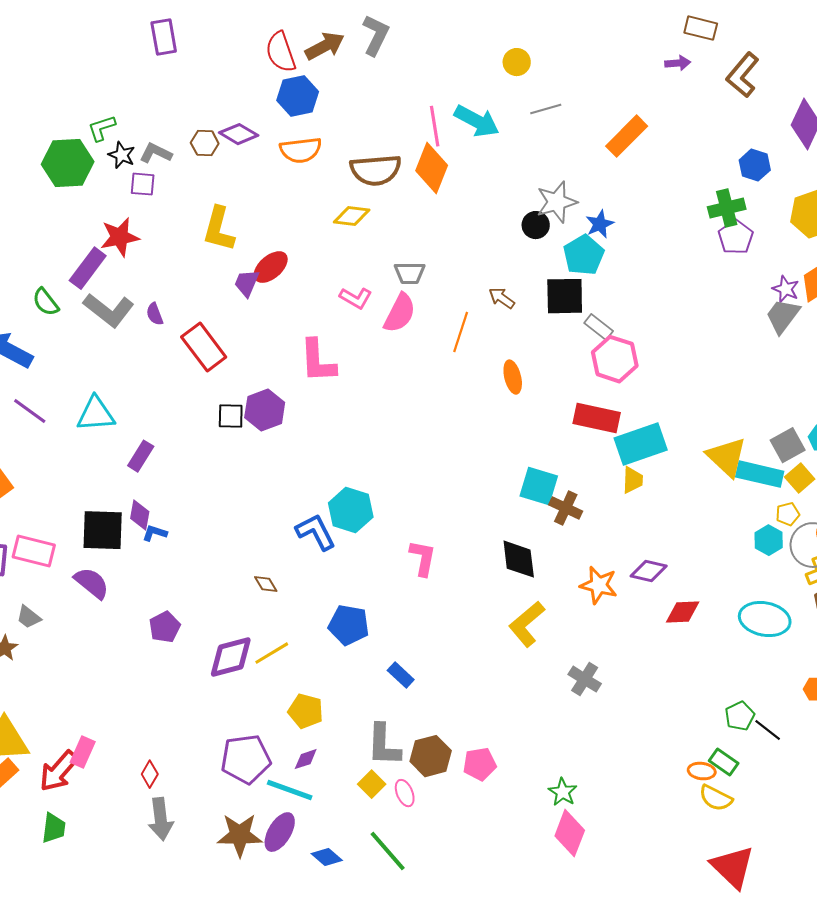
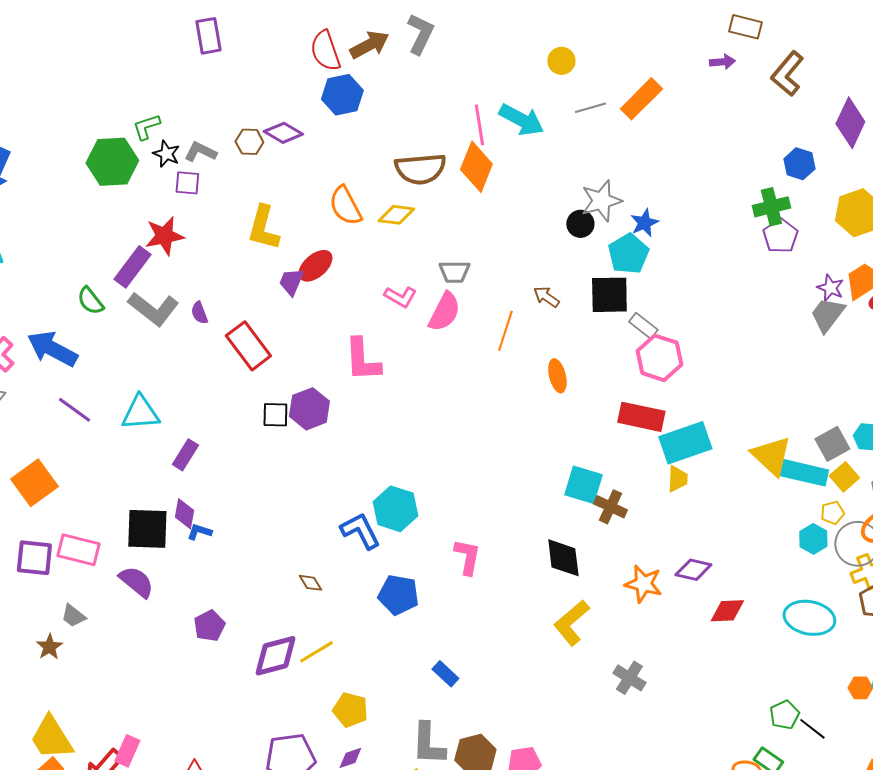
orange rectangle: (627, 136) -> (641, 99), moved
orange semicircle: (301, 150) -> (345, 206), moved, turned 69
blue pentagon: (349, 625) -> (398, 595), moved

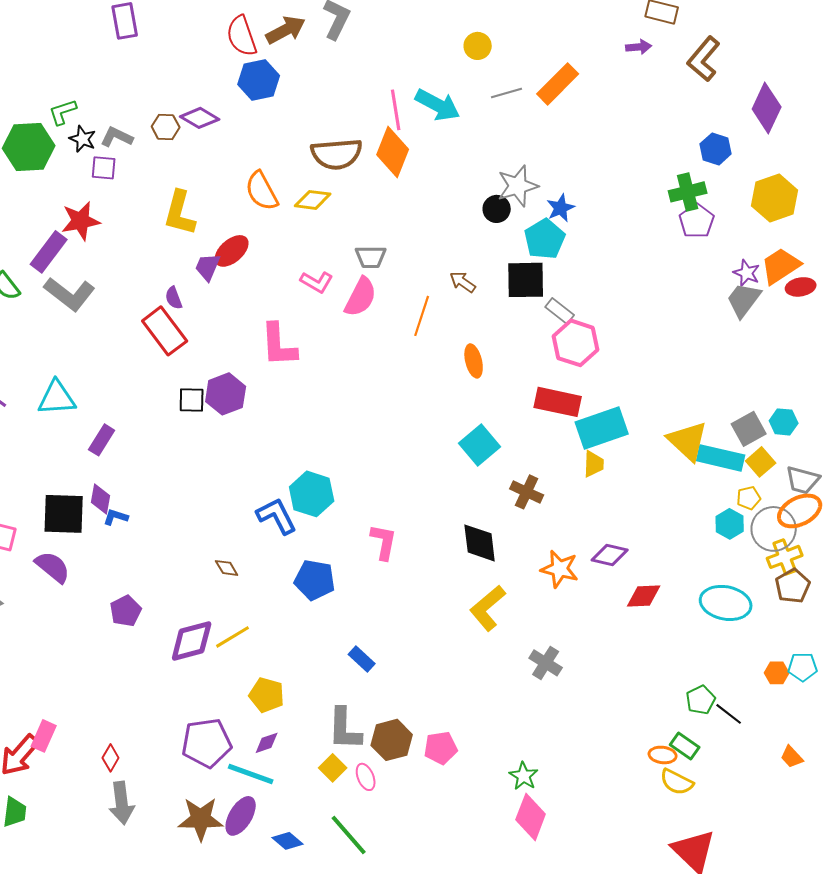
purple semicircle: (199, 313) -> (174, 298), moved
cyan square: (583, 485) -> (480, 445), moved, turned 33

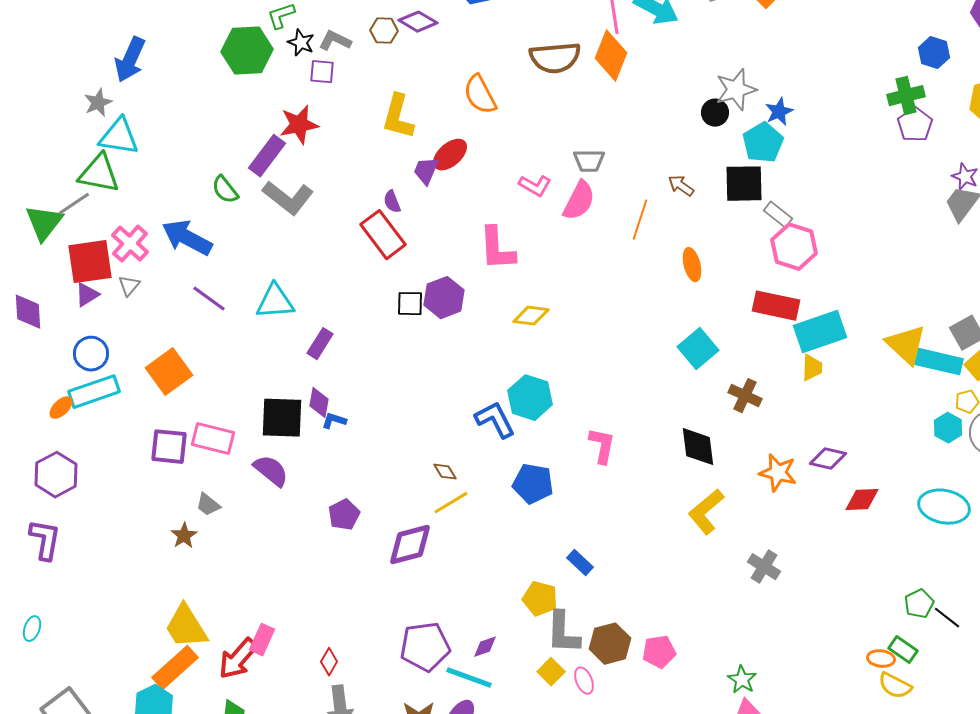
yellow diamond: (313, 200) -> (531, 316), moved
yellow line: (233, 637) -> (451, 503), moved
yellow pentagon: (267, 695) -> (540, 599), moved

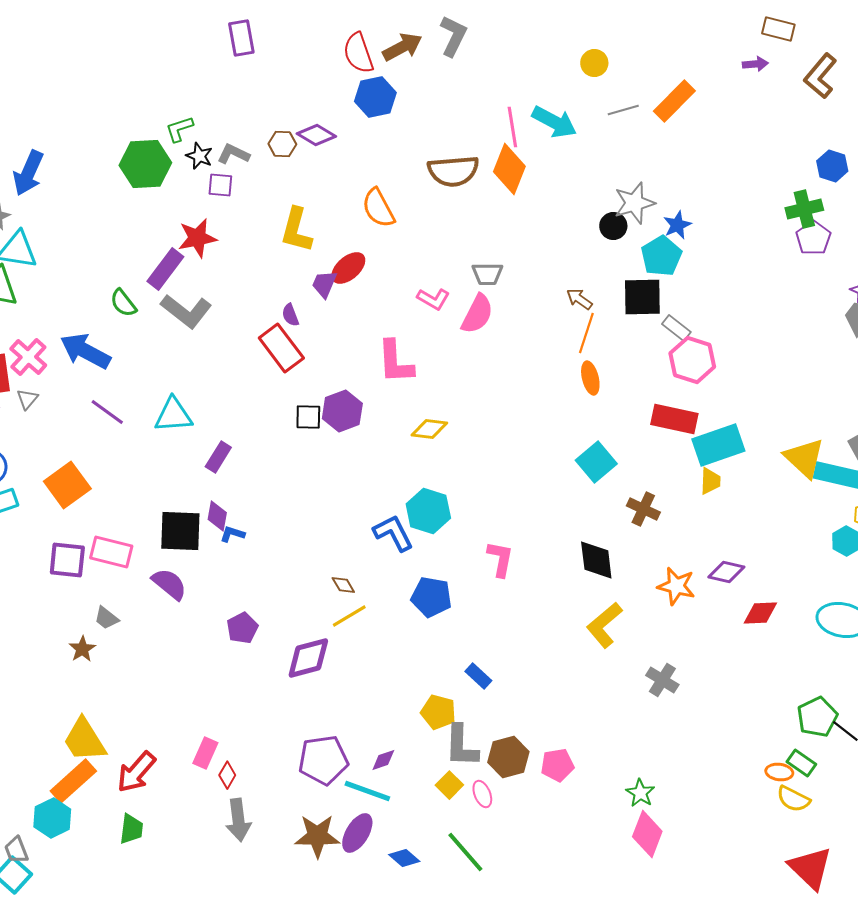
orange line: (640, 220) -> (586, 333), moved
green pentagon: (919, 604) -> (817, 717), size x1.4
pink rectangle: (262, 640) -> (205, 753), moved

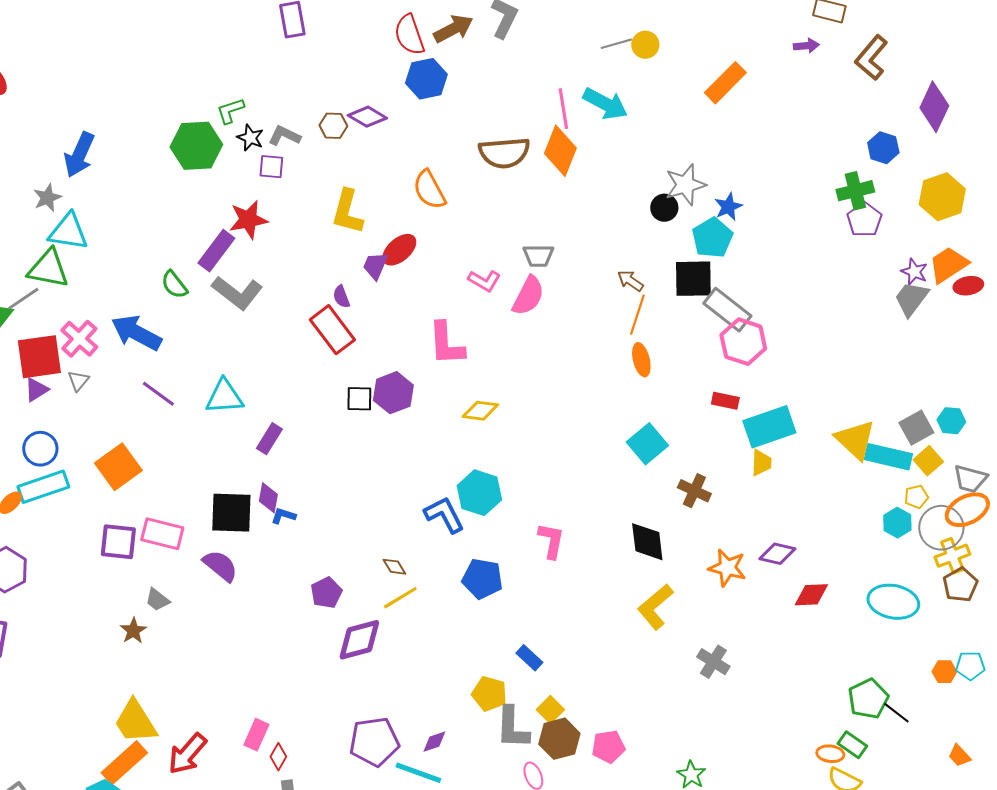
gray line: (623, 110) -> (616, 44), moved
gray rectangle: (676, 328) -> (727, 310), size x1.6
red rectangle: (674, 419) -> (725, 401), size x0.6
purple pentagon: (242, 628) -> (326, 593), moved
yellow square: (449, 785) -> (550, 710), moved

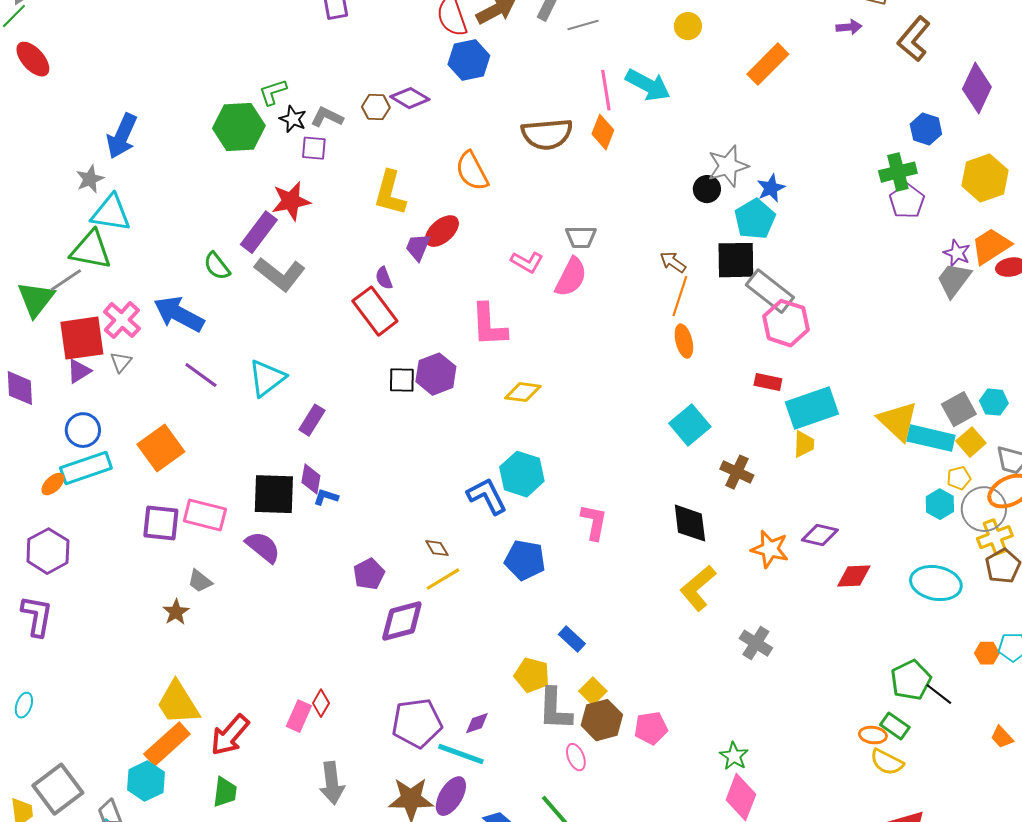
gray line: (616, 44) -> (583, 25), moved
orange diamond: (560, 151) -> (603, 132), size x0.7
cyan triangle: (224, 397) -> (267, 378), turned -33
red diamond: (278, 757) -> (321, 703), moved

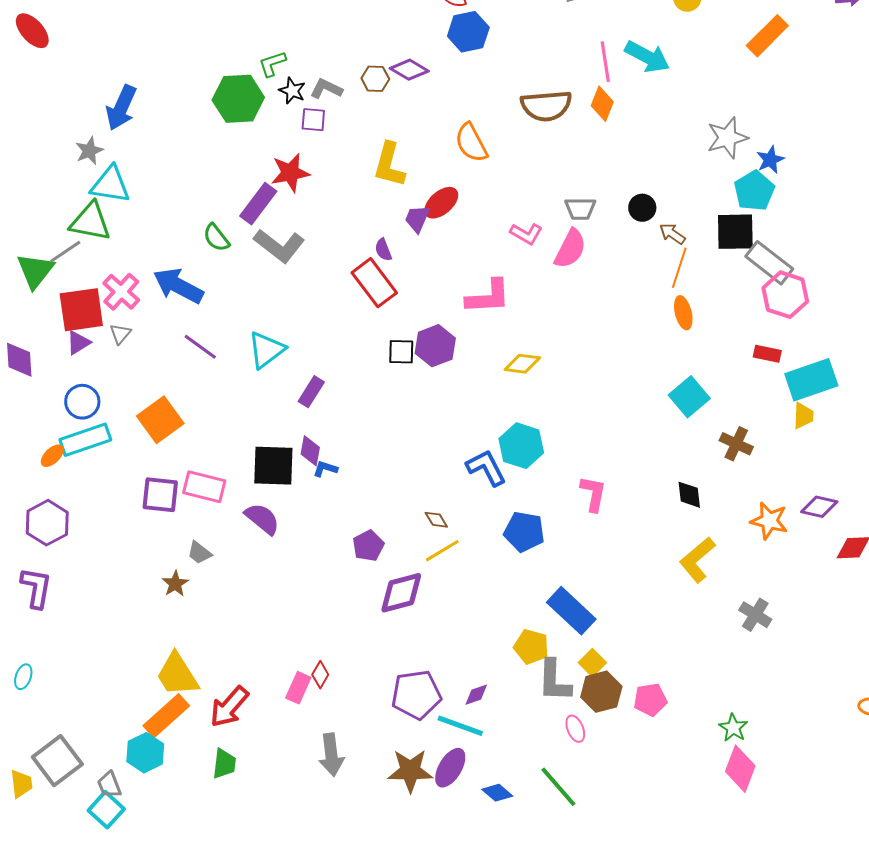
black circle: (707, 189) -> (642, 208), moved
pink L-shape: (489, 325) -> (488, 297), turned -90
black diamond: (690, 523) -> (689, 495), size x0.7
blue rectangle: (572, 639) -> (571, 611), size x1.8

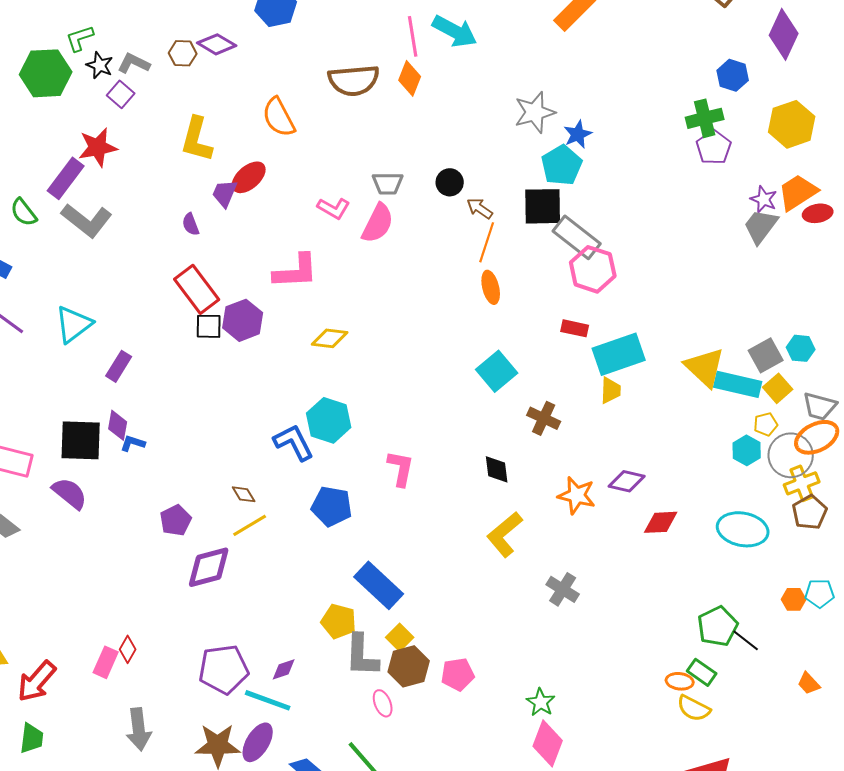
purple square: (313, 120) -> (121, 94), turned 36
red rectangle: (374, 283) -> (197, 289), moved

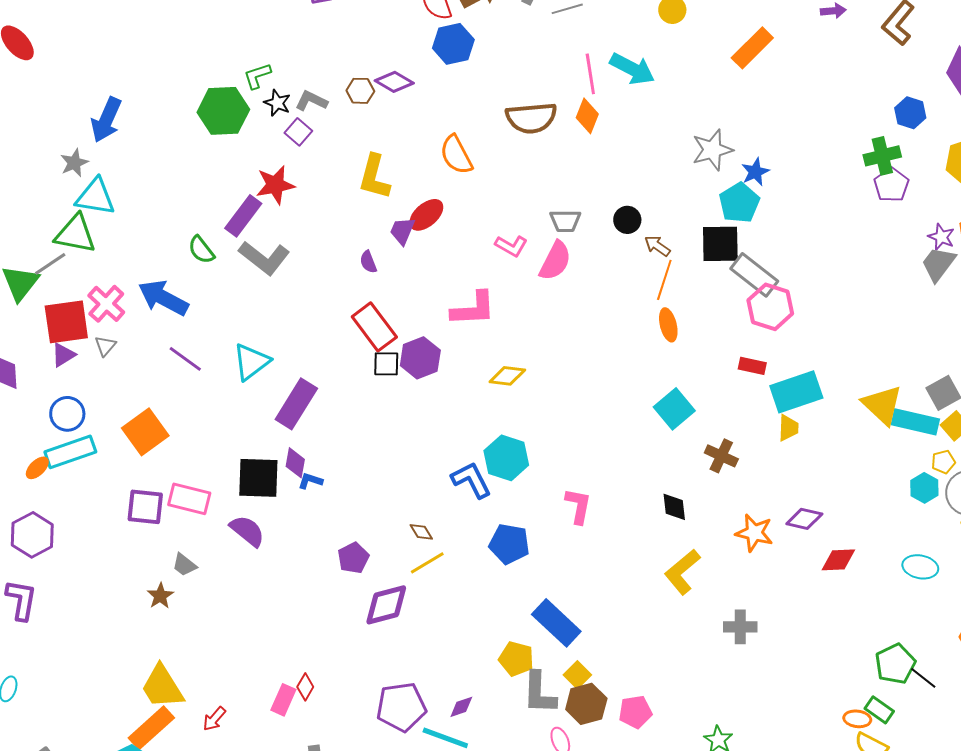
purple rectangle: (119, 366) -> (296, 404), size x1.6
cyan ellipse: (743, 529) -> (920, 567), size x0.7
gray cross: (563, 589) -> (740, 627), turned -32
red arrow: (37, 681) -> (214, 719), size x0.6

